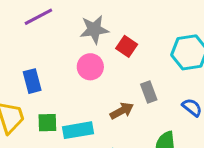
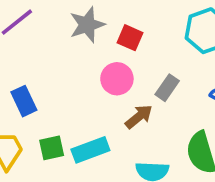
pink circle: (90, 67) -> (117, 79), moved
gray rectangle: (149, 92) -> (167, 88), turned 66

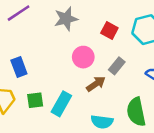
red square: (130, 38) -> (109, 31), moved
cyan rectangle: (90, 150) -> (61, 104), turned -45

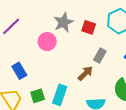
gray star: (66, 19) -> (64, 22), moved
pink circle: (83, 57) -> (47, 42), moved

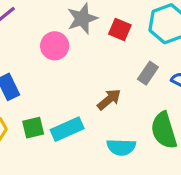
gray rectangle: (100, 56) -> (148, 73), moved
cyan rectangle: (60, 95) -> (67, 129), turned 42

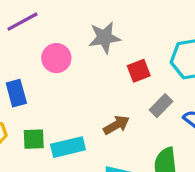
red square: (120, 30) -> (139, 71), moved, turned 35
pink circle: (55, 46) -> (56, 58), moved

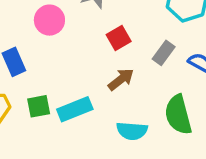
red square: (139, 71) -> (119, 38), moved

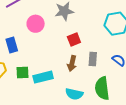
gray rectangle: (164, 53) -> (93, 59), moved, turned -40
brown arrow: (121, 79) -> (72, 63), turned 133

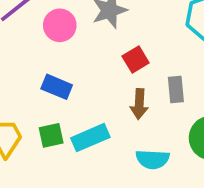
pink circle: (36, 24) -> (60, 25), moved
blue rectangle: (12, 45) -> (57, 87), moved, turned -42

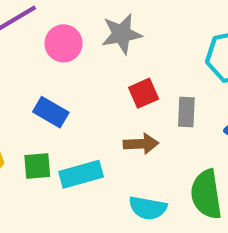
gray rectangle: (176, 89) -> (186, 112), moved
brown arrow: (139, 104) -> (141, 144), turned -104

